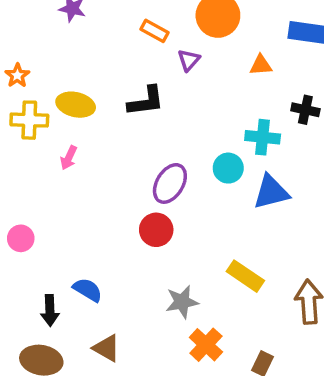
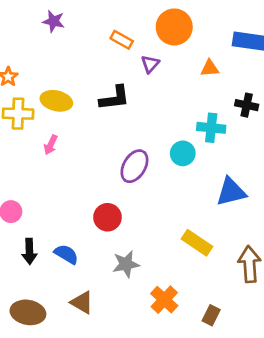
blue triangle: (271, 192) -> (231, 192), moved
red circle: (156, 230) -> (107, 217), moved
gray star: (182, 302) -> (126, 264), moved
black arrow: (50, 310) -> (29, 251), moved

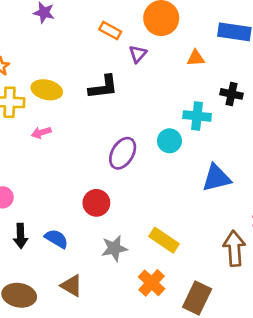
pink arrow: (51, 145) -> (41, 133), turned 48
yellow rectangle: (197, 243) -> (164, 240), moved
brown rectangle: (211, 315) -> (197, 298), size x1.6

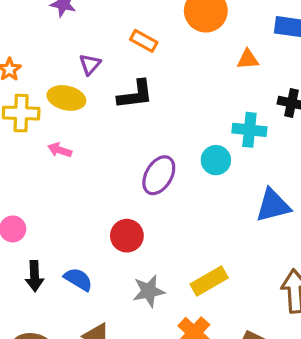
orange rectangle: (110, 31) -> (144, 41), moved
purple triangle: (138, 54) -> (90, 64), moved
pink arrow: (41, 133) -> (60, 150), turned 36
yellow rectangle: (164, 240) -> (209, 281), turned -64

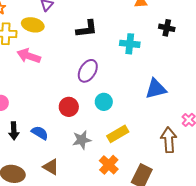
black L-shape: (135, 95) -> (87, 29), moved
cyan cross: (249, 130) -> (130, 44), moved
pink arrow: (60, 150) -> (29, 56), size x1.6
cyan circle: (216, 160) -> (104, 102), moved

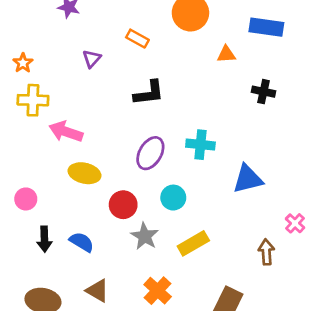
yellow ellipse: (33, 25) -> (84, 173), moved
cyan cross: (130, 44) -> (200, 145), moved
gray star: (82, 140) -> (145, 236), moved, turned -30
brown arrow: (169, 140) -> (266, 252), size x0.7
orange cross: (109, 165) -> (158, 291), moved

